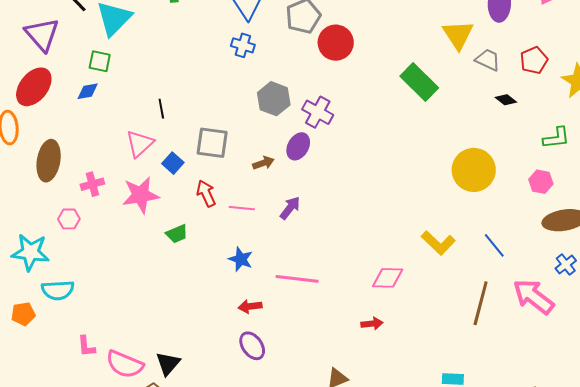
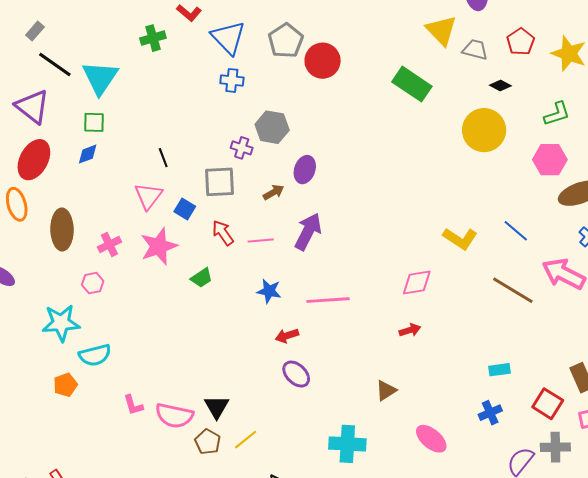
purple cross: (318, 112) -> (242, 148), moved, size x0.7
yellow circle: (474, 170) -> (484, 130), moved
pink hexagon: (541, 182) -> (550, 160), size x1.4
purple arrow: (290, 208) -> (308, 231), size x1.5
brown line: (481, 303) -> (513, 290), turned -63

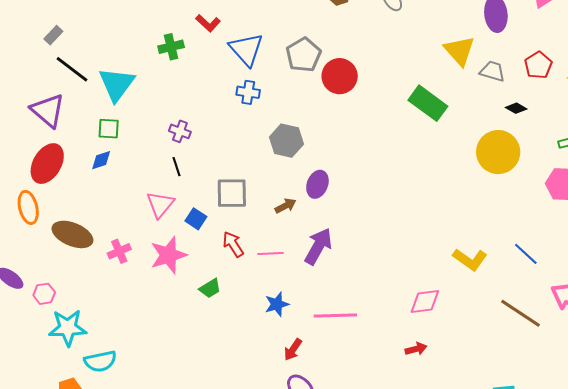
purple cross: (242, 148) -> (180, 131), moved
brown ellipse: (62, 230) -> (72, 234), turned -69
pink hexagon: (93, 283) -> (44, 294), moved
blue star: (269, 291) -> (277, 304), turned -30
red arrow: (287, 336) -> (293, 350), turned -40

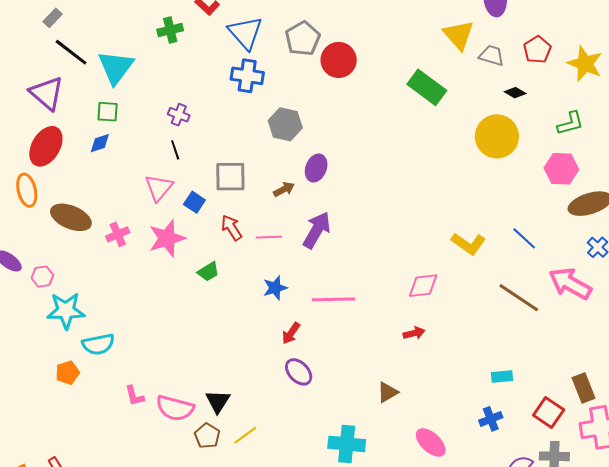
blue cross: (248, 92) -> (247, 76), size x1.4

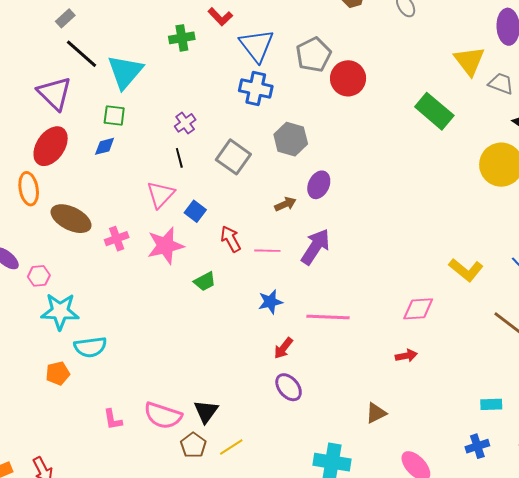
purple cross: (179, 115) -> (185, 123), turned 30
gray square: (230, 177) -> (233, 157), moved, turned 32
pink L-shape: (134, 396) -> (113, 420), moved

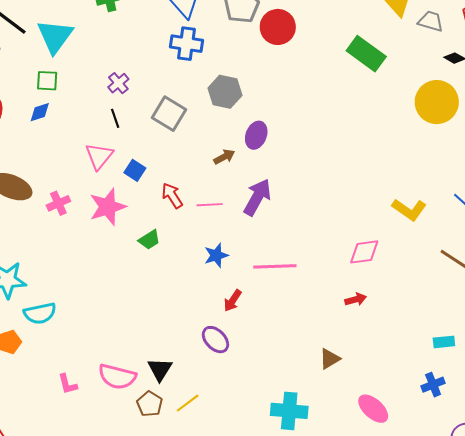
purple ellipse: (289, 387) -> (215, 340), moved

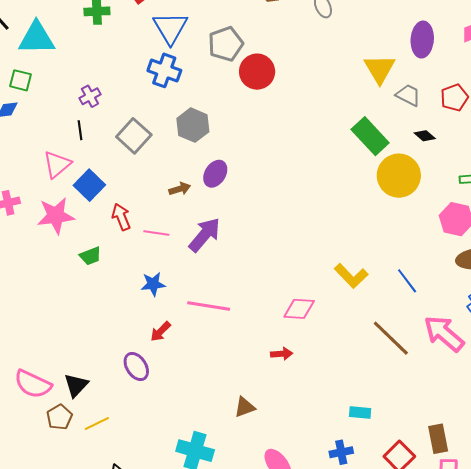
cyan triangle: (55, 36) -> (37, 38), turned 42
green rectangle: (366, 54) -> (370, 136), moved
blue square: (135, 170) -> (89, 185), size x1.4

